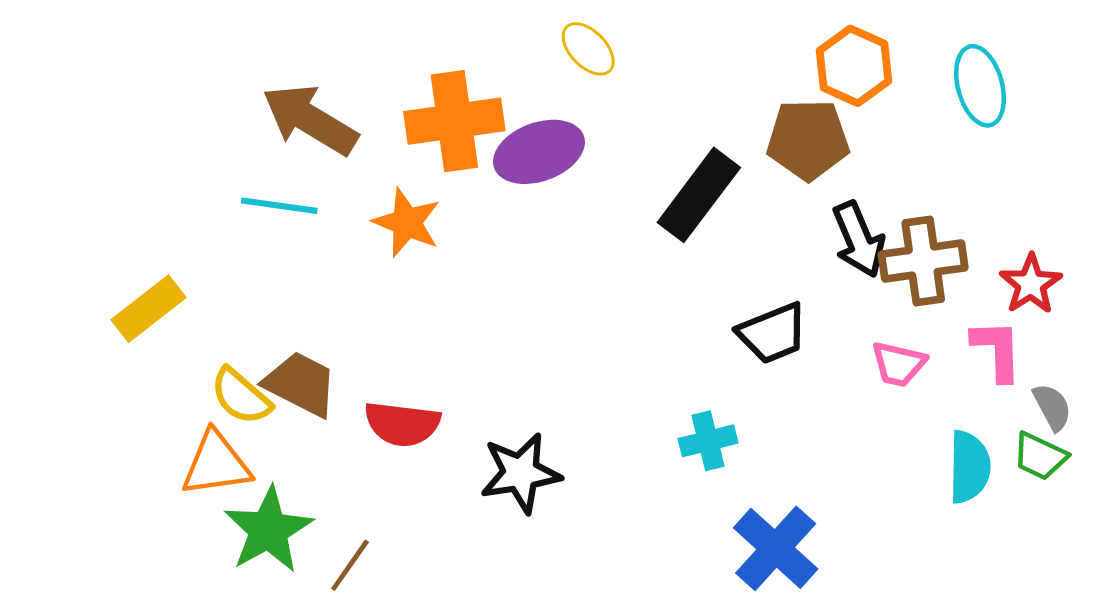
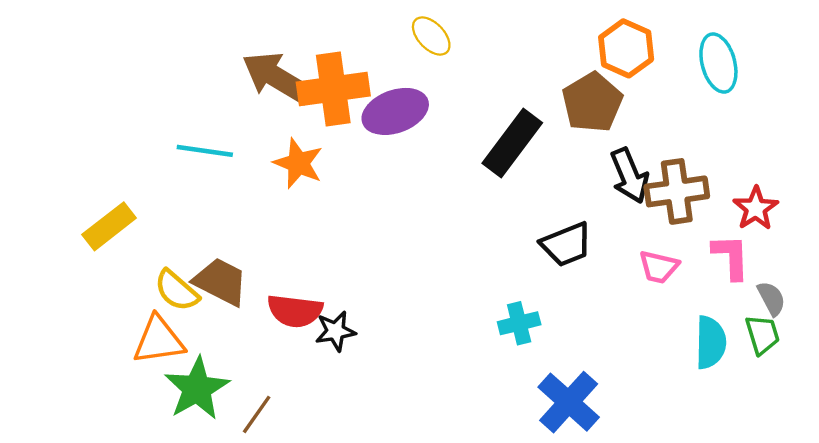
brown arrow: (310, 120) -> (277, 78), moved
brown pentagon: (808, 140) -> (592, 102), turned -30
green trapezoid: (1040, 456) -> (762, 335), turned -132
black star: (521, 473) -> (335, 331), moved, size x0.7

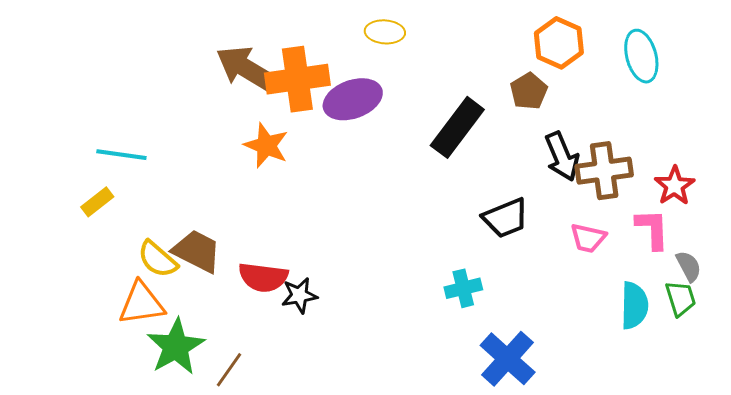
yellow ellipse: (431, 36) -> (385, 32), turned -42
brown pentagon: (592, 102) -> (529, 91), size x0.7
cyan line: (205, 151) -> (121, 155), moved
yellow rectangle: (109, 226) -> (97, 202), size x0.7

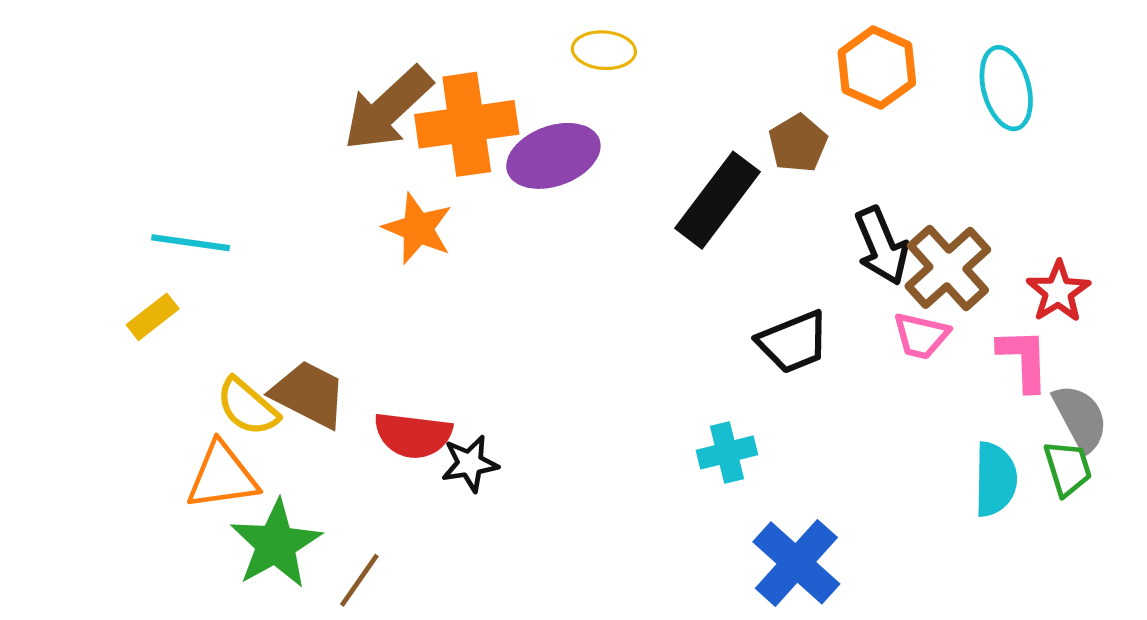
brown arrow: (247, 69) -> (388, 109), turned -74
brown pentagon: (529, 91) -> (798, 143), moved
brown cross: (604, 171) -> (948, 268), turned -34
pink trapezoid: (588, 238) -> (921, 336), moved
gray semicircle: (689, 266) -> (1080, 418), size x1.4

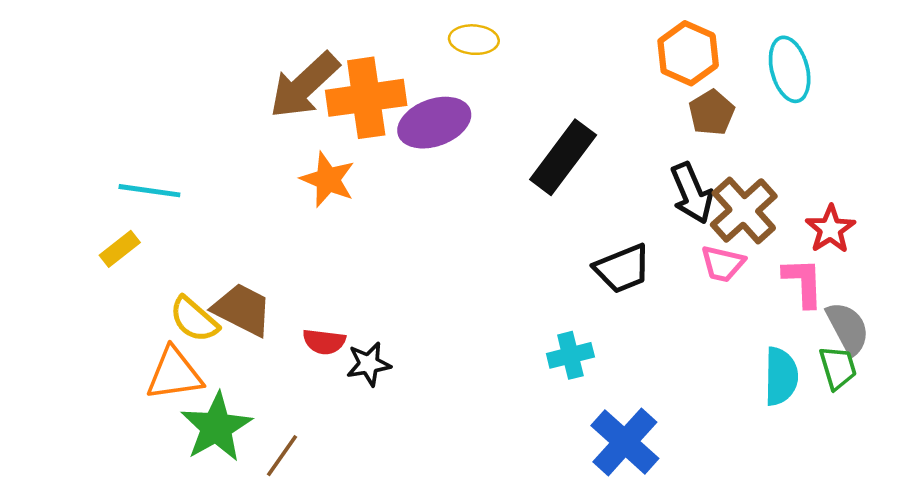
brown pentagon: (798, 143) -> (712, 113), moved
red semicircle: (413, 435) -> (324, 342), size x0.7

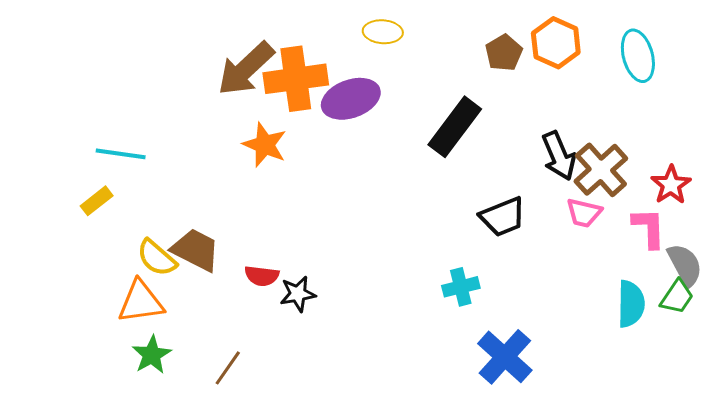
brown pentagon: (712, 113) -> (504, 53), moved
green trapezoid: (838, 368) -> (677, 297), turned 51
green star: (216, 427) -> (152, 355), moved, size x0.7

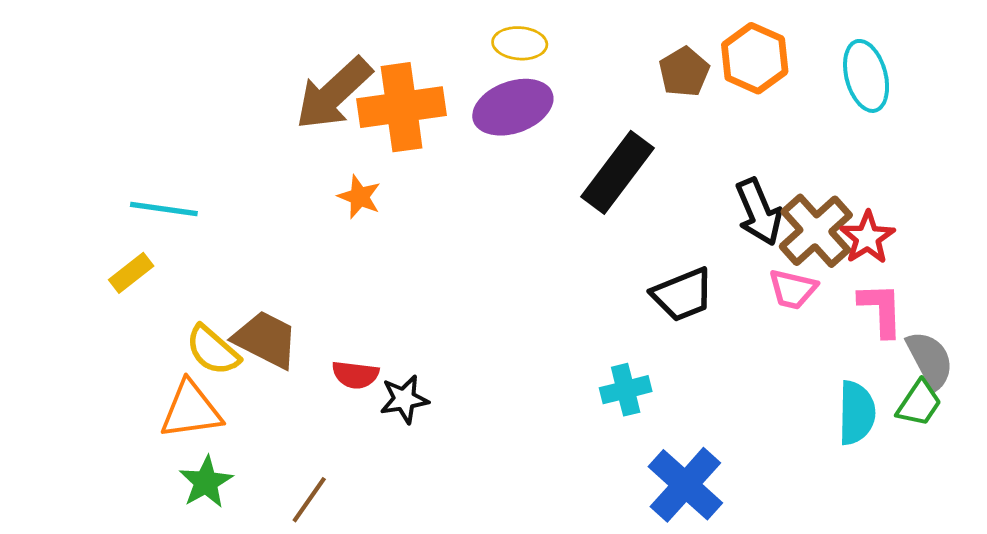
purple ellipse: (351, 99) -> (513, 107), moved
orange star: (265, 145) -> (359, 197), size x0.7
red star: (671, 185) -> (867, 238), moved

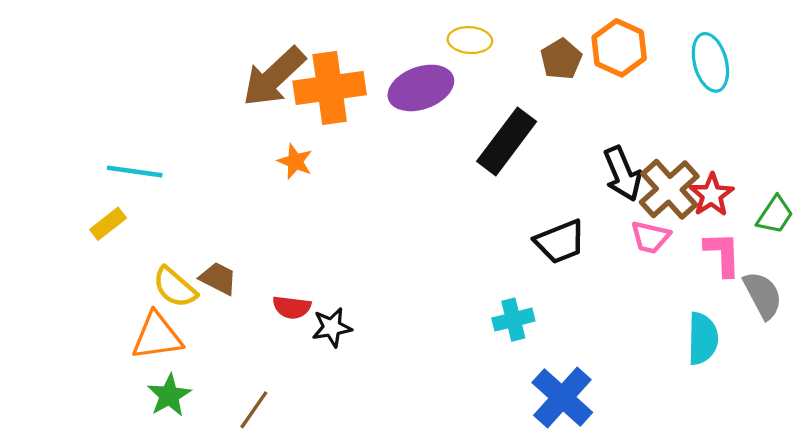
yellow ellipse: (520, 43) -> (470, 40), moved
brown trapezoid: (266, 339) -> (218, 278), size x0.7
green trapezoid: (919, 403) -> (775, 215), moved

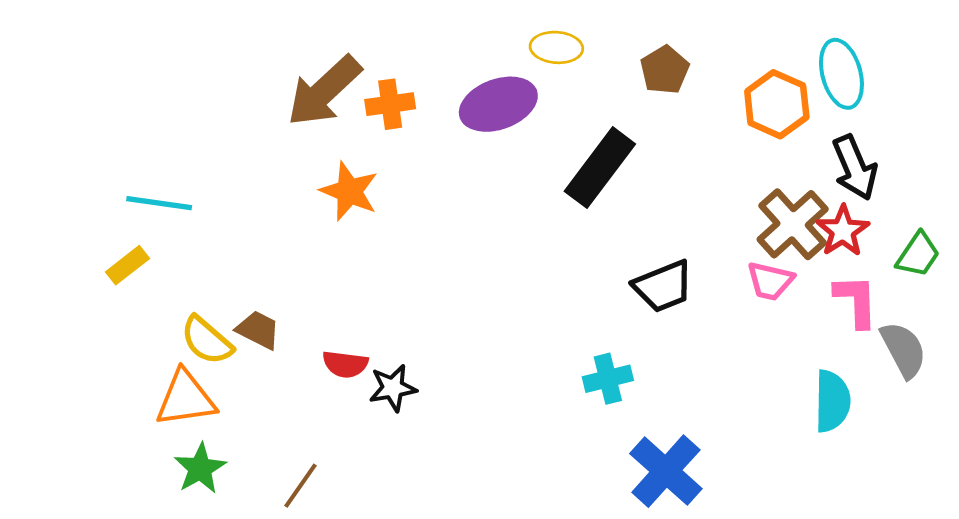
orange hexagon: (619, 48) -> (777, 104), moved
orange cross: (330, 88) -> (390, 104), size x0.6
orange star: (295, 161) -> (349, 191), size x1.4
black arrow: (622, 174) -> (855, 168), moved

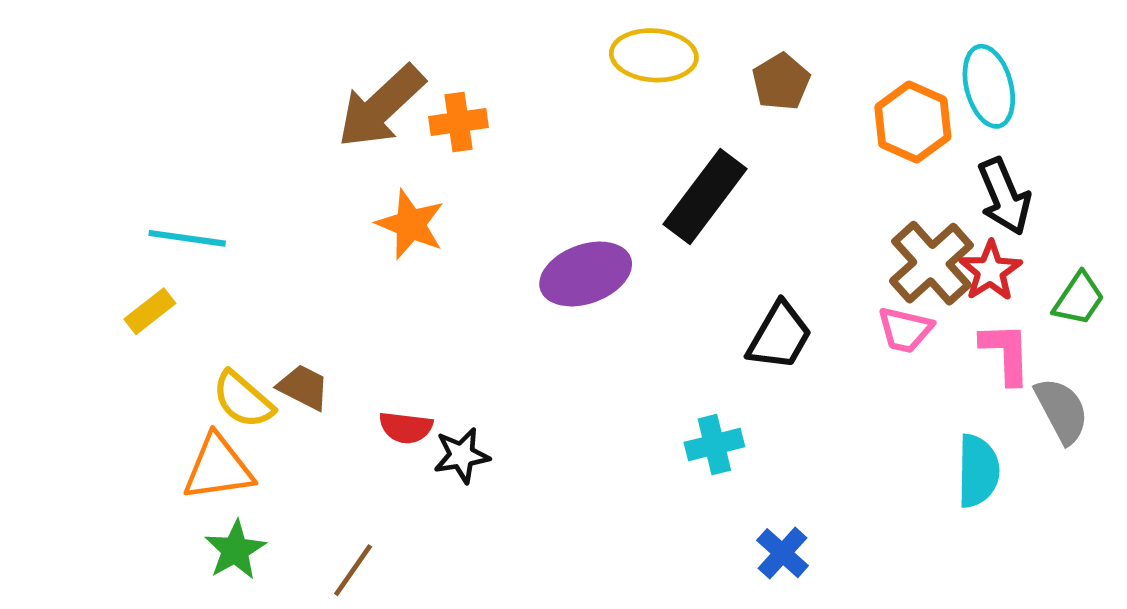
yellow ellipse: (556, 47) -> (654, 55), size x1.4
purple ellipse: (498, 104) -> (586, 274), moved
black trapezoid: (663, 286) -> (779, 336), turned -38
blue cross: (666, 471) -> (783, 553), size x0.6

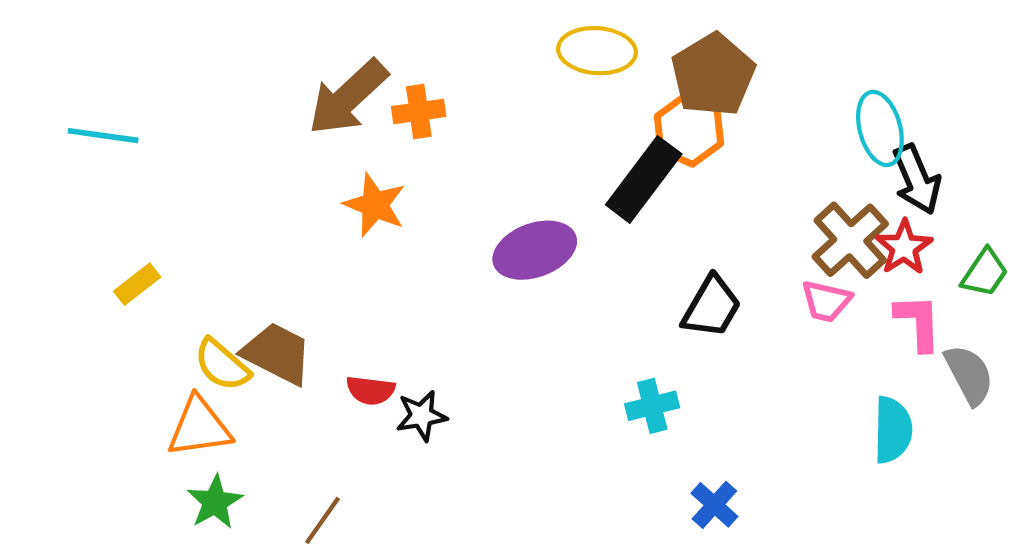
brown pentagon: (781, 82) -> (713, 75), size x1.6
cyan ellipse: (989, 86) -> (880, 128), moved
orange hexagon: (913, 122) -> (689, 130), moved
cyan line: (187, 238) -> (103, 136), moved
brown trapezoid: (303, 387) -> (277, 353), size x1.5

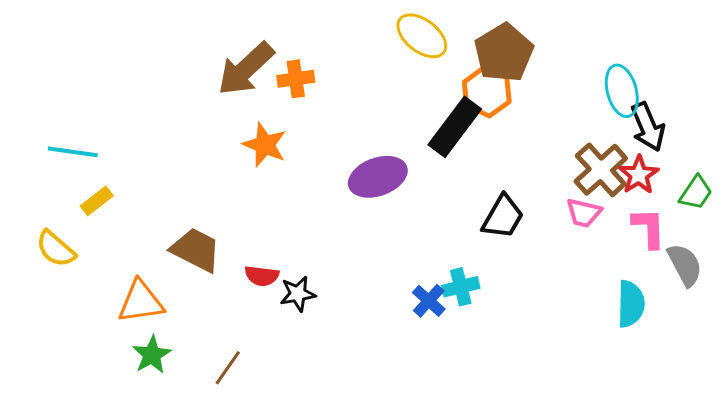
yellow ellipse: (597, 51) -> (422, 36), turned 34
cyan line: (103, 136) -> (73, 152), moved
yellow semicircle: (222, 365) -> (56, 249), moved
blue cross: (714, 505) -> (429, 301), moved

